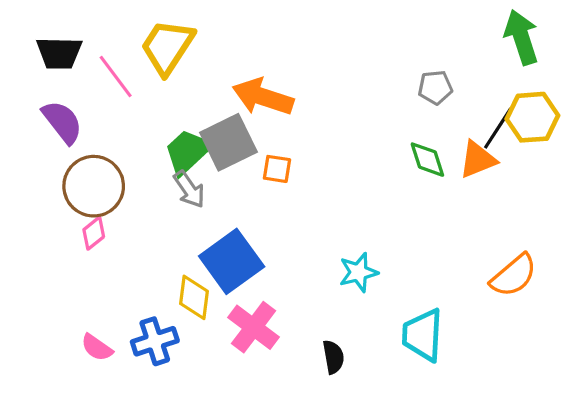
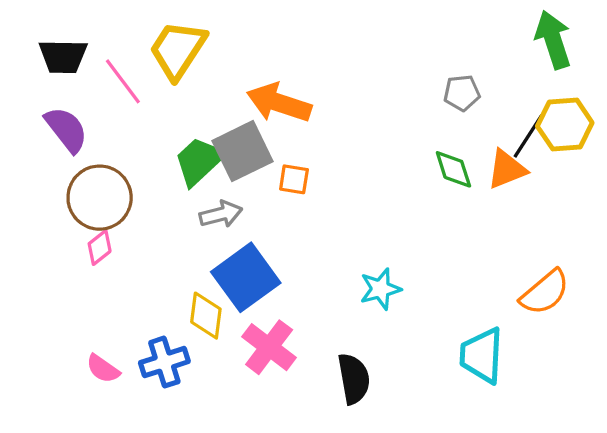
gray arrow: (189, 189) -> (221, 214), moved, turned -69
cyan trapezoid: (423, 335) -> (482, 355), moved
black semicircle: (333, 357) -> (354, 379), size x1.4

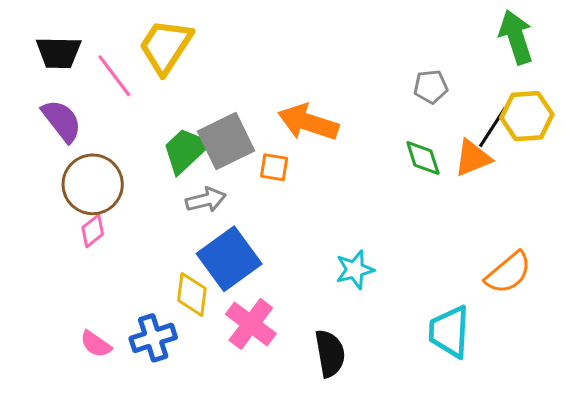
orange arrow: (279, 103) -> (308, 122), moved

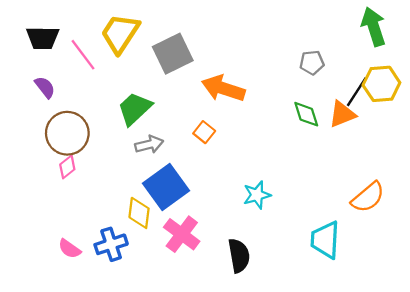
purple semicircle: (62, 121) -> (45, 87), size x0.7
gray square: (226, 141) -> (173, 54), moved
orange square: (274, 167) -> (204, 132), moved, turned 30

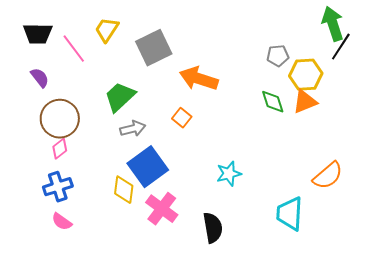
yellow trapezoid: (120, 33) -> (107, 30), size x0.7
yellow hexagon: (381, 84) -> (306, 75), moved
black line: (357, 92) -> (341, 47), moved
blue cross: (111, 244) -> (58, 187), moved

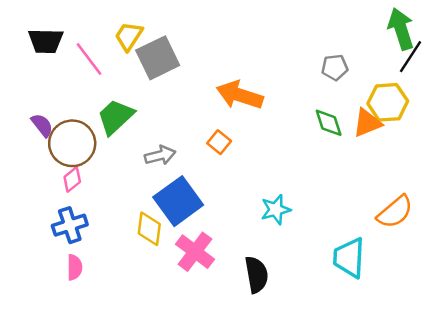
gray square: (154, 48) -> (158, 58), moved
yellow hexagon: (306, 75) -> (388, 102), moved
purple semicircle: (40, 78) -> (42, 125), moved
green trapezoid: (120, 97) -> (116, 117), moved
pink semicircle: (62, 222) -> (75, 267), turned -125

